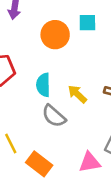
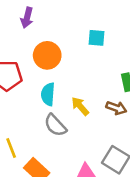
orange circle: (55, 35) -> (47, 55), moved

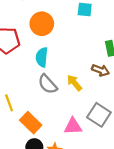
yellow arrow: (80, 106) -> (74, 83), moved

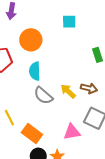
brown arrow: (100, 70) -> (89, 88), moved

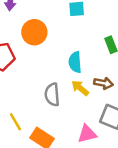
cyan semicircle: (35, 71) -> (75, 62), moved
gray semicircle: (43, 96) -> (52, 95), turned 48

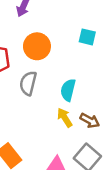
gray semicircle: (52, 95) -> (28, 83), moved

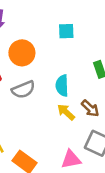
gray semicircle: (28, 83) -> (23, 90), turned -110
brown arrow: (90, 121) -> (90, 108), turned 30

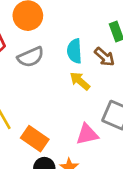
brown arrow: (90, 108) -> (104, 57), moved

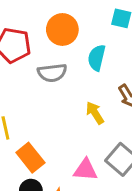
cyan semicircle: (74, 51) -> (97, 58), moved

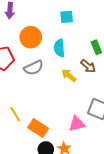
yellow arrow: (95, 113) -> (69, 75), moved

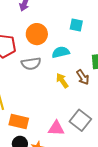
cyan semicircle: (59, 48) -> (61, 52), turned 66
orange rectangle: (38, 128) -> (19, 122), turned -36

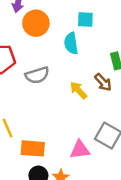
orange circle: (37, 34) -> (36, 23), moved
cyan semicircle: (61, 52) -> (71, 43), moved, turned -78

